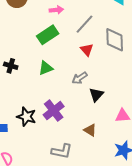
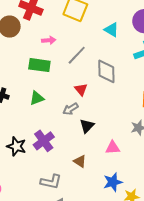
green rectangle: (48, 35) -> (39, 65), turned 40
red triangle: (87, 50) -> (81, 89), moved

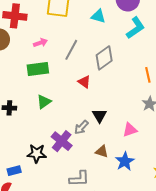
gray diamond: (106, 71) -> (104, 58), turned 70
gray arrow: (70, 109) -> (81, 127), moved
blue star: (113, 182) -> (125, 161), moved

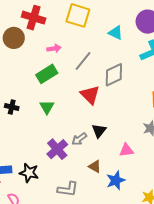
green rectangle: (38, 69) -> (47, 74), turned -35
red triangle: (84, 82) -> (90, 95), size x1.5
green triangle: (44, 102) -> (47, 107), turned -35
black star: (37, 153) -> (29, 173), moved

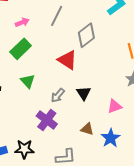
gray line: (83, 61) -> (57, 16), moved
gray arrow: (79, 139) -> (58, 95), moved

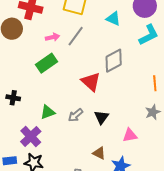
gray line: (57, 16) -> (76, 36), moved
green triangle: (28, 81) -> (48, 112), moved, turned 42
purple cross: (47, 120) -> (31, 136), moved

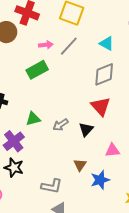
cyan triangle: (113, 19) -> (107, 43), moved
red triangle: (91, 82) -> (101, 106), moved
brown triangle: (99, 153) -> (80, 165), turned 32

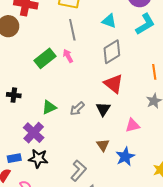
pink arrow: (46, 45) -> (68, 56), moved, turned -104
gray line: (69, 46) -> (72, 30), turned -45
gray L-shape: (52, 186) -> (79, 171), turned -50

